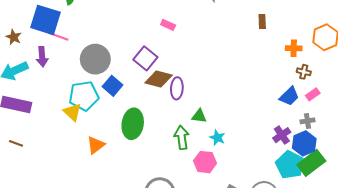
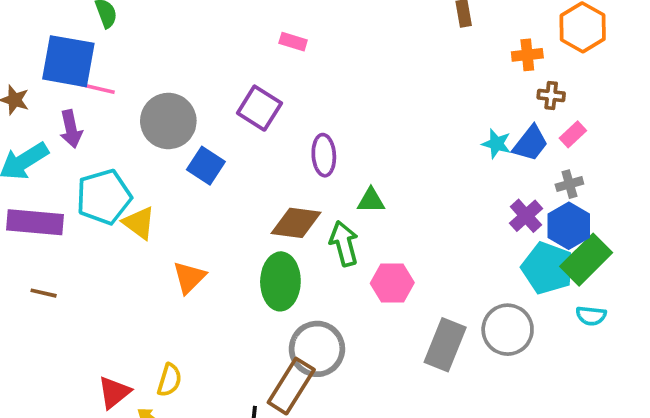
brown diamond: (159, 79) -> (296, 223), moved
cyan pentagon: (84, 96) -> (104, 197), moved
green ellipse: (133, 124) -> (280, 281), moved
cyan star: (217, 138) -> (496, 144), moved

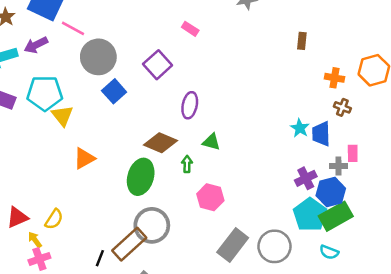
pink line: (96, 88) -> (73, 28), moved
purple arrow: (71, 129) -> (36, 45), turned 60
pink rectangle: (573, 134) -> (353, 153), moved, turned -63
blue trapezoid: (530, 143) -> (321, 134), turned 125
green arrow: (344, 243) -> (187, 164), size x0.6

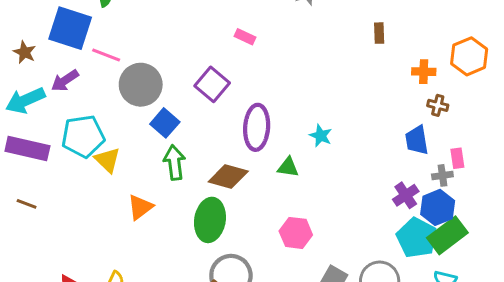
purple ellipse: (190, 105) -> (257, 127), size x1.4
cyan star: (300, 128) -> (321, 136), moved
green arrow: (187, 164) -> (174, 162), moved, size x1.6

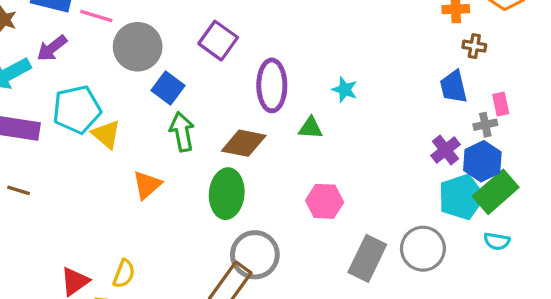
cyan pentagon: (417, 238) -> (461, 197), turned 30

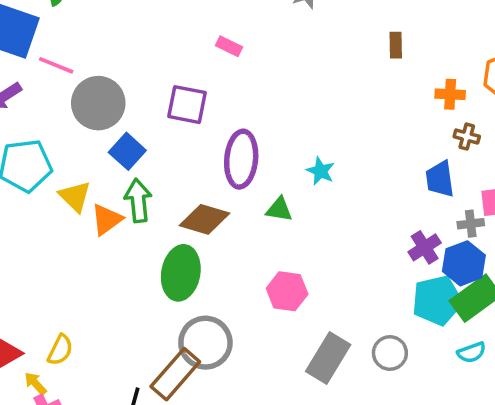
purple square: (218, 41) -> (187, 105), turned -30
yellow triangle: (106, 134) -> (75, 196), moved
orange triangle: (147, 185) -> (107, 219), moved
cyan semicircle: (497, 241) -> (471, 352), turned -35
gray circle: (423, 249) -> (390, 353), size x0.7

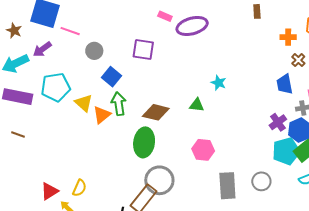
gray circle: (98, 103) -> (94, 51), size x0.6
brown cross: (467, 137) -> (298, 60), turned 32
purple ellipse: (241, 159) -> (192, 26), moved, turned 72
gray rectangle: (328, 358) -> (227, 186), turned -32

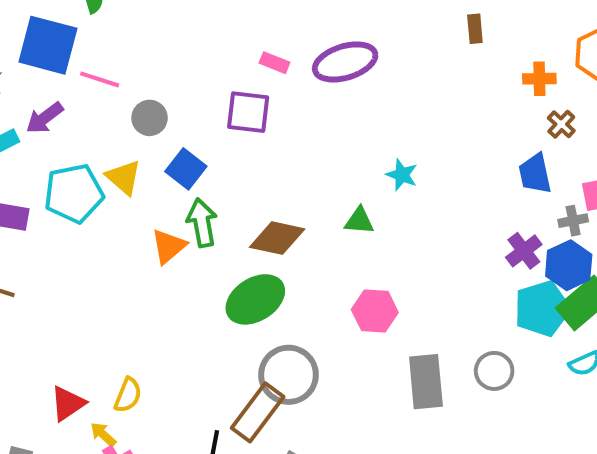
pink rectangle: (165, 16) -> (274, 63), moved
yellow triangle: (84, 103) -> (124, 177), moved
green ellipse: (144, 142) -> (255, 299), turned 52

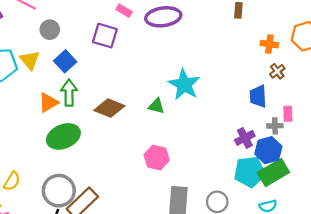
cyan star: (402, 175) -> (184, 85), size x1.8
green ellipse: (255, 299) -> (63, 136), moved
gray circle: (289, 375) -> (59, 191), moved

